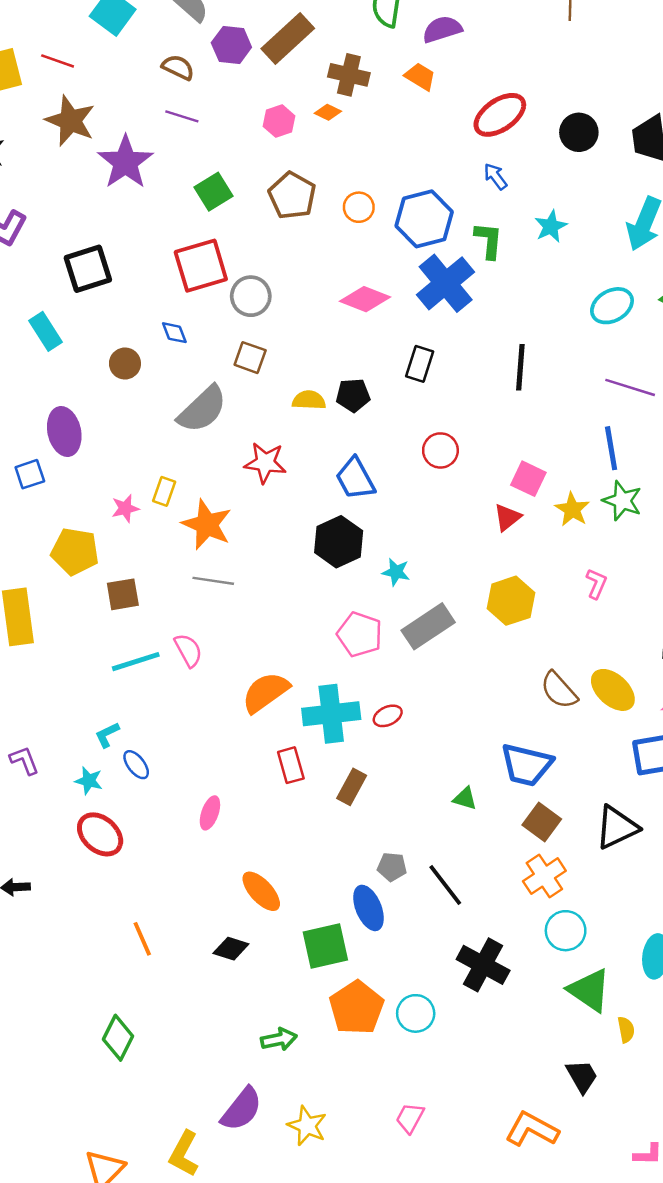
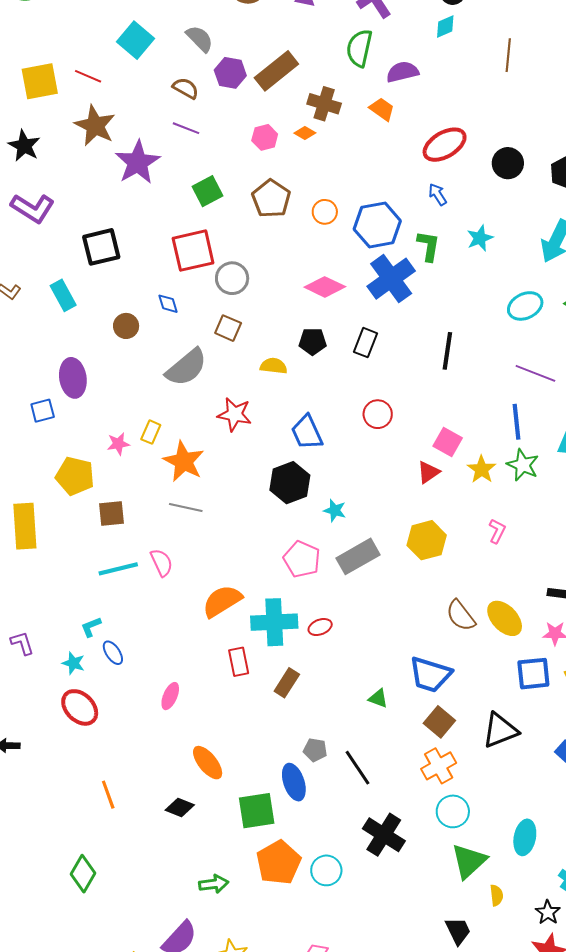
black pentagon: (353, 395) -> (313, 341), moved
green triangle: (589, 990) -> (469, 861), turned 39

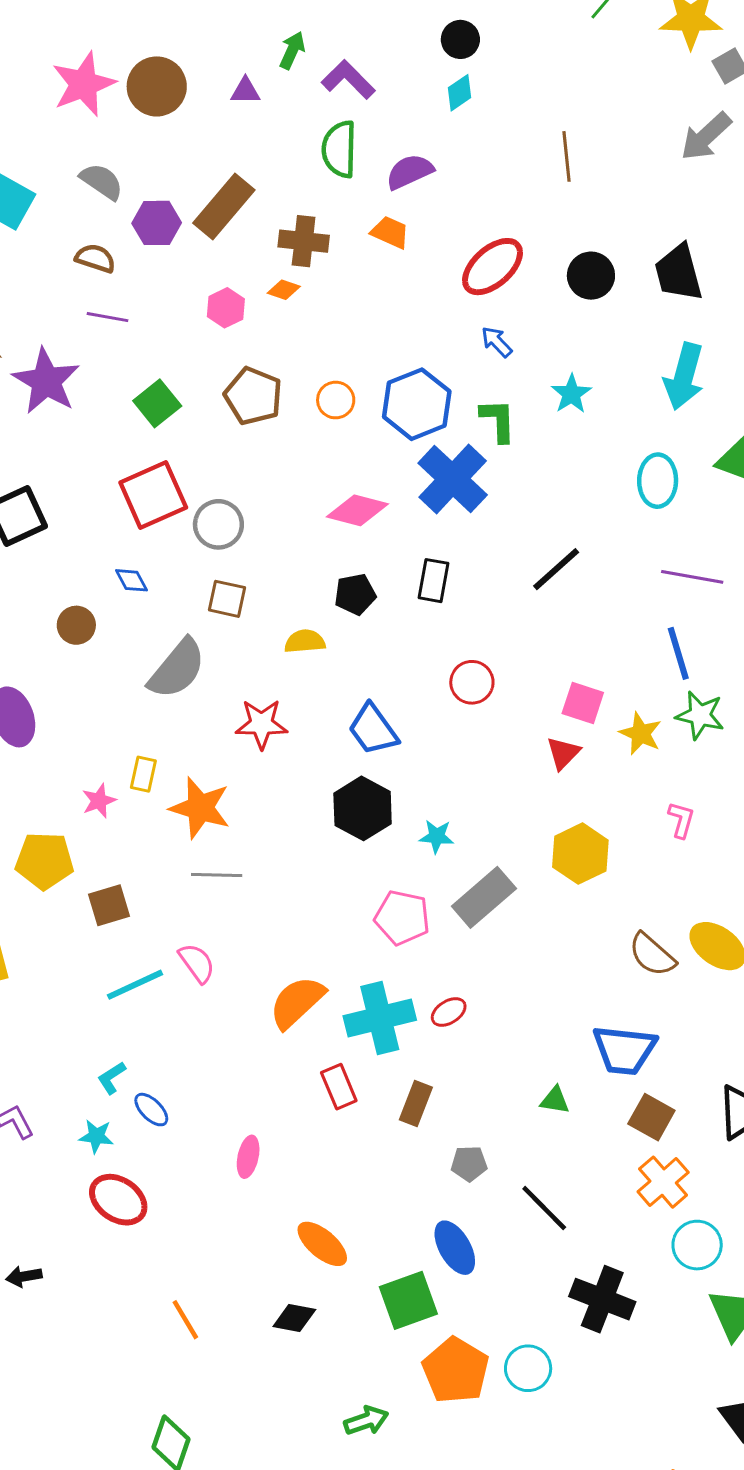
brown line: (508, 55) -> (566, 156), moved
cyan ellipse: (525, 306) -> (658, 481), turned -52
black line: (447, 351) -> (556, 569), turned 51
gray pentagon: (315, 750) -> (469, 1164), moved

